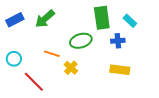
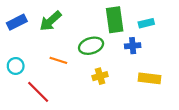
cyan rectangle: (130, 21) -> (146, 23), turned -56
yellow cross: (71, 68) -> (100, 76), moved, turned 32
yellow rectangle: (120, 70) -> (150, 78), moved

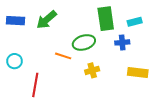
blue rectangle: (17, 22) -> (16, 21), turned 30
orange line: (58, 60) -> (63, 56), moved
red line: (38, 92) -> (35, 85), turned 55

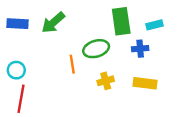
orange line: (63, 56) -> (72, 64), turned 63
yellow rectangle: (138, 73) -> (145, 83), moved
red line: (35, 85) -> (21, 99), moved

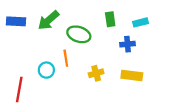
green rectangle: (121, 21) -> (110, 19), size x0.6
green ellipse: (96, 49) -> (79, 34), moved, turned 35
cyan circle: (16, 70) -> (46, 70), moved

